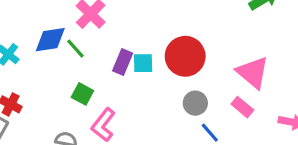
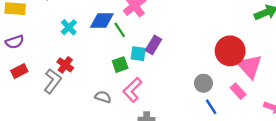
red circle: (185, 56) -> (230, 51), moved
cyan square: (143, 63) -> (138, 54), moved
green square: (82, 94) -> (120, 65), turned 35

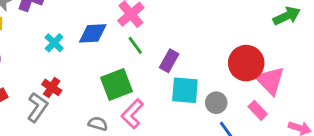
green line: (120, 30) -> (135, 45), moved
purple rectangle: (153, 45) -> (169, 61), moved
cyan square: (138, 54) -> (185, 90), moved, size x1.5
green square: (120, 65) -> (117, 84), size x1.6

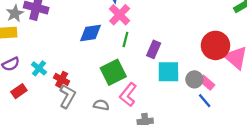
cyan cross: (54, 43) -> (39, 68), moved
green line: (135, 45) -> (125, 39), turned 56
gray L-shape: (37, 107) -> (67, 96), moved
pink rectangle: (258, 110) -> (207, 83), moved

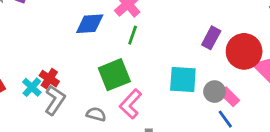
purple rectangle: (154, 49) -> (211, 38), moved
cyan cross: (39, 68) -> (32, 87), moved

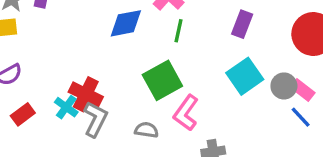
purple rectangle: (211, 38) -> (242, 24), moved
red cross: (49, 79) -> (86, 94), size x1.4
cyan square: (183, 79) -> (245, 76), turned -32

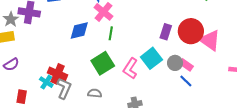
purple rectangle: (242, 24) -> (166, 32), moved
pink L-shape: (186, 113) -> (130, 68), moved
red rectangle: (23, 114) -> (22, 97), moved, turned -40

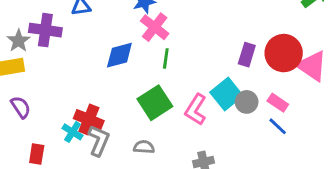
gray circle: (175, 63) -> (247, 102), moved
purple semicircle: (11, 64) -> (21, 107), turned -91

